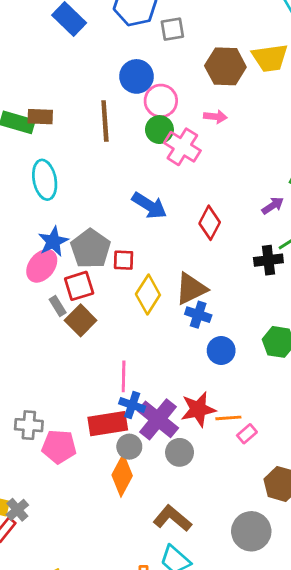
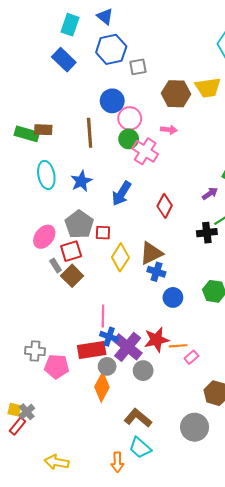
blue arrow: (149, 206) -> (121, 194), turned 90
blue star: (53, 241) -> (81, 181), moved

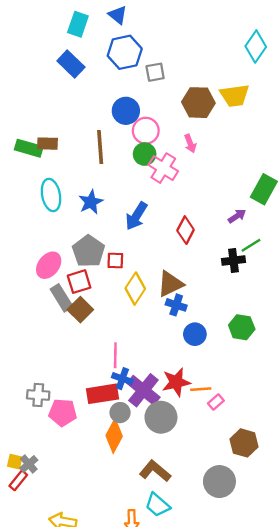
pink arrow: (169, 130) -> (190, 144), turned 63
gray rectangle: (56, 266) -> (62, 298), size x1.6
gray circle: (143, 371) -> (161, 417), size x1.4

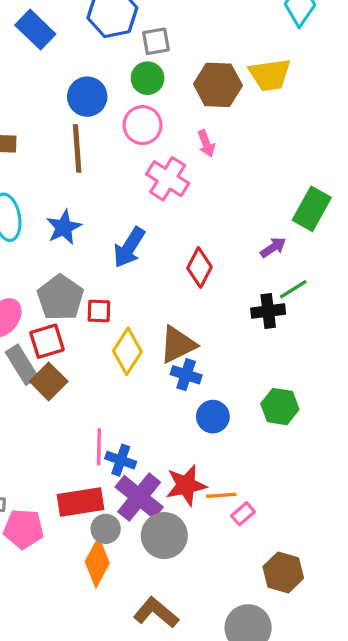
blue circle: (126, 111) -> (87, 97), moved
green circle: (145, 154) -> (148, 78), moved
blue cross: (122, 379) -> (121, 460), moved

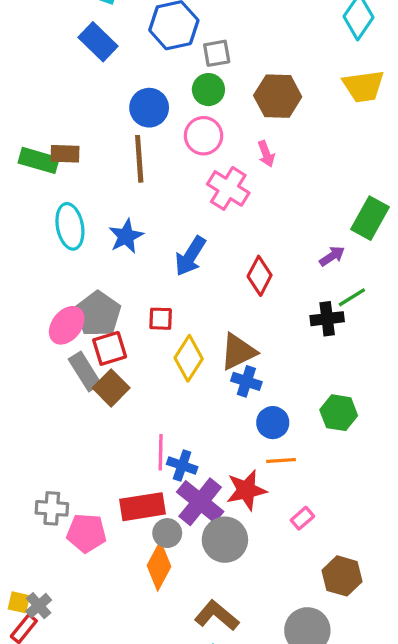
yellow trapezoid: (270, 75) -> (363, 86), moved
gray pentagon: (60, 298) -> (98, 314), moved
orange line: (221, 495) -> (281, 461), moved

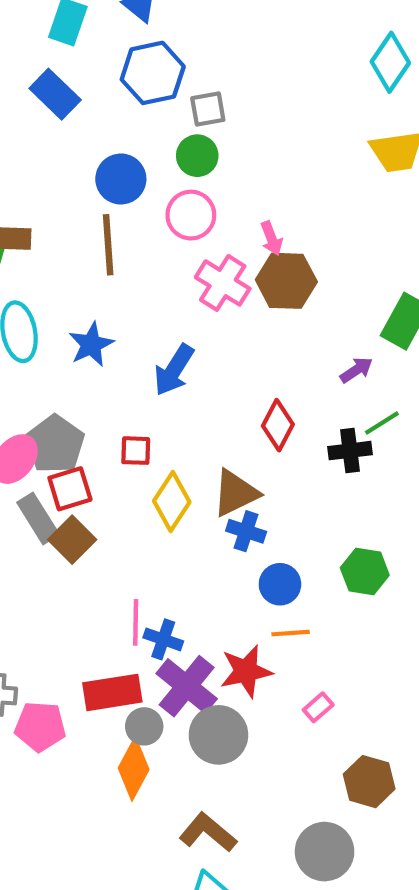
brown hexagon: (278, 96) -> (286, 281), moved
red diamond: (260, 276) -> (278, 425), moved

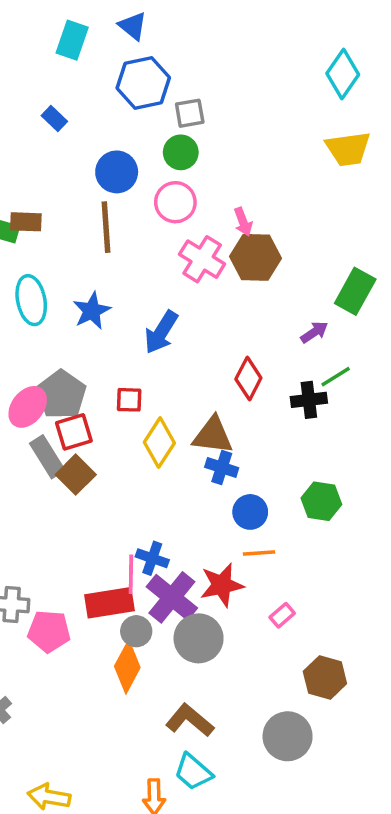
blue rectangle: (55, 94) -> (54, 119), moved, size x0.6
brown triangle: (235, 493) -> (213, 435), turned 33
pink line: (136, 622) -> (131, 574), moved

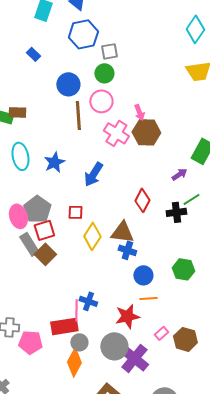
brown line: (106, 227) -> (78, 115), moved
pink ellipse: (28, 407) -> (18, 216), turned -55
purple cross: (172, 597) -> (134, 358), moved
brown hexagon: (325, 678) -> (185, 339), moved

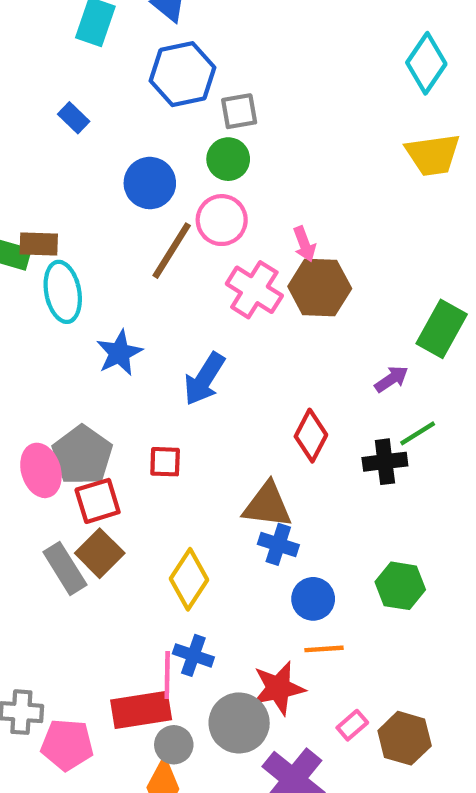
brown line: (78, 115) -> (172, 251), turned 36
cyan ellipse: (20, 156) -> (63, 292), moved
yellow diamond: (92, 236) -> (189, 579), moved
gray rectangle: (29, 244) -> (65, 568), moved
gray circle: (114, 346) -> (239, 723), moved

